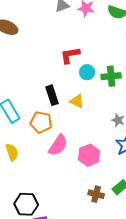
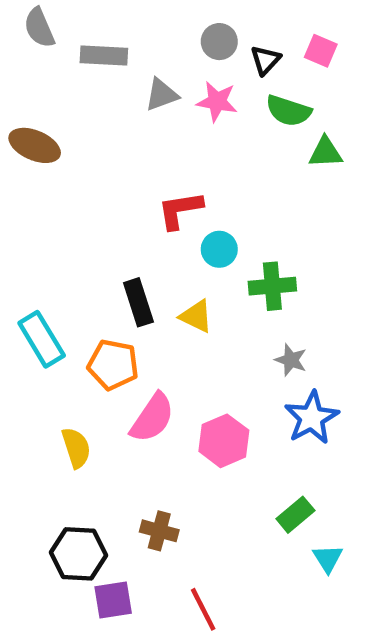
green cross: (111, 76) -> (272, 286), moved
yellow semicircle: (12, 152) -> (76, 448), moved
brown cross: (96, 194) -> (159, 531), moved

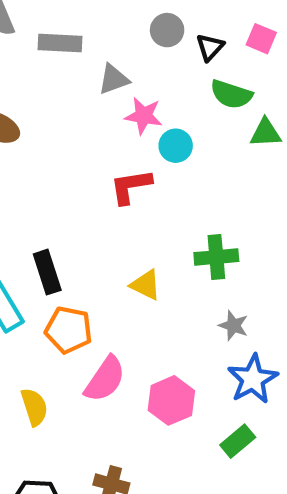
pink star: (217, 102) -> (144, 116), moved
cyan circle: (219, 249) -> (176, 146), moved
black rectangle: (138, 302) -> (47, 272), moved
green rectangle: (295, 515) -> (238, 441), moved

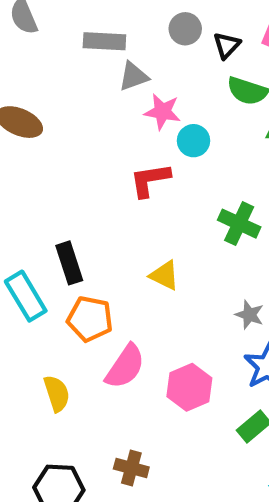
gray rectangle: (60, 43) -> (104, 41), moved
green cross: (216, 257) -> (239, 224), moved, turned 30

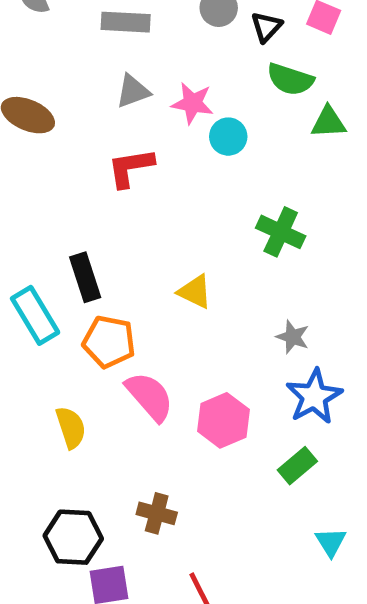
gray triangle: (133, 76) -> (133, 91), moved
red L-shape: (150, 180) -> (130, 168), moved
pink semicircle: (125, 367) -> (150, 397), turned -75

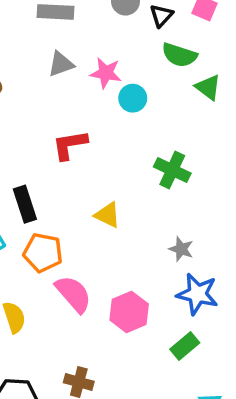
green triangle: (328, 122) -> (208, 87), turned 40
red L-shape: (130, 168) -> (70, 145), moved
blue star: (314, 397) -> (197, 294), turned -30

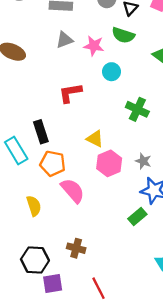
green semicircle: (179, 55) -> (123, 35), moved
cyan circle: (133, 98) -> (111, 72), moved
pink hexagon: (129, 312) -> (109, 163), moved
green rectangle: (185, 346) -> (137, 216), moved

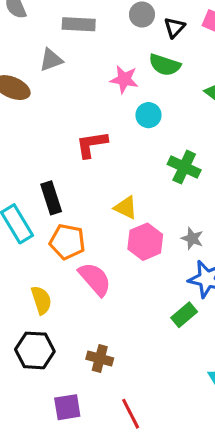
gray triangle: (64, 40) -> (51, 60), moved
black hexagon: (35, 260) -> (35, 350), moved

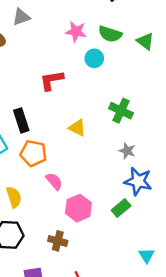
green semicircle: (165, 65) -> (110, 34), moved
green cross: (184, 167) -> (121, 111), moved
pink hexagon: (145, 242) -> (78, 208), moved
pink semicircle: (95, 279) -> (54, 181), size x0.7

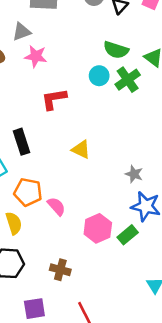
pink star: (76, 32) -> (36, 56), moved
green cross: (121, 111) -> (128, 80), moved, turned 30
orange pentagon: (33, 153) -> (28, 192), moved
pink hexagon: (78, 208) -> (98, 228), moved

